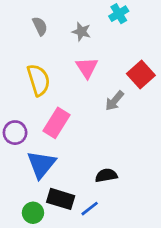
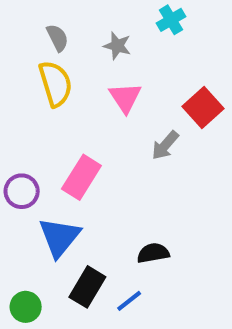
yellow semicircle: (39, 80) -> (55, 84), moved
black rectangle: (61, 199) -> (87, 287), turned -76
green circle: (33, 213) -> (26, 307), moved

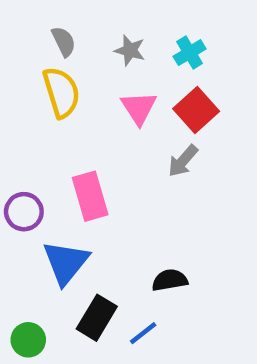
cyan cross: (171, 20) -> (190, 53), moved
red square: (203, 108) -> (196, 110), moved
pink rectangle: (81, 177) -> (90, 196), turned -48

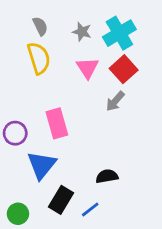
cyan cross: (190, 53) -> (119, 33), size x1.6

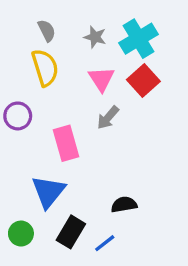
gray arrow: (115, 101) -> (108, 118), moved
purple circle: (15, 133) -> (18, 116), moved
green circle: (18, 214) -> (21, 234), moved

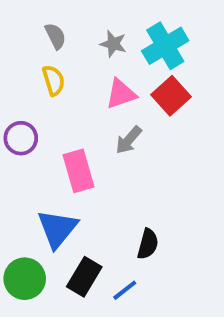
yellow semicircle: (45, 68) -> (54, 80), size x0.7
pink triangle: (101, 79) -> (121, 94), turned 44
black semicircle: (124, 205) -> (148, 244), turned 115
green circle: (21, 234) -> (25, 279), size x1.4

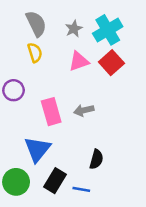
gray semicircle: (55, 36) -> (36, 24), size x1.5
gray star: (113, 44) -> (74, 29), turned 30
gray arrow: (129, 140) -> (84, 110), moved, turned 36
blue line: (125, 290) -> (81, 189), turned 48

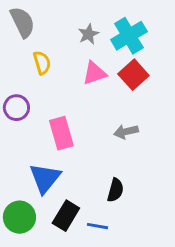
gray semicircle: (36, 24) -> (22, 22), moved
gray arrow: (84, 110) -> (126, 132), moved

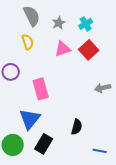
gray semicircle: (22, 22) -> (32, 16), moved
cyan cross: (129, 36) -> (86, 24), size x0.6
gray arrow: (126, 132) -> (103, 88), moved
blue line: (97, 226) -> (100, 151), moved

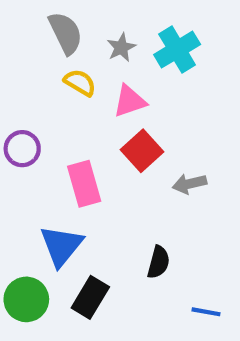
cyan cross: (86, 24) -> (177, 50), size x1.5
yellow semicircle: (28, 42) -> (80, 83), moved, turned -42
red square: (89, 50) -> (142, 151), moved
gray arrow: (103, 88) -> (189, 184), moved

